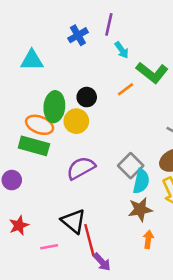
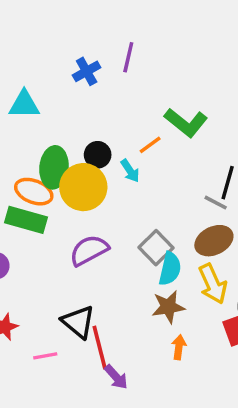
cyan arrow: (122, 50) -> (130, 171), moved
yellow circle: (76, 121) -> (83, 187), size x1.4

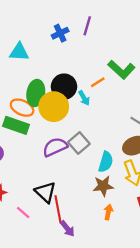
black circle: (98, 155) -> (64, 87), size x1.5
gray square: (156, 248) -> (79, 143), moved
pink line: (45, 356) -> (23, 213), turned 48

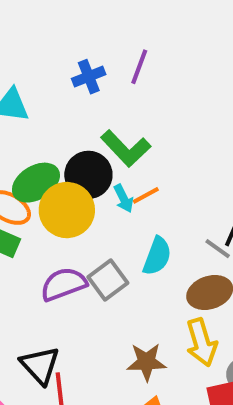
green L-shape: (121, 70) -> (126, 148), moved
orange line: (98, 82) -> (146, 195), moved
green ellipse: (36, 93) -> (36, 183), turned 45
cyan semicircle: (106, 162) -> (157, 256), moved

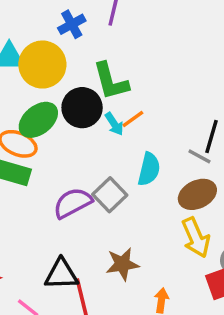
green L-shape: (126, 148) -> (111, 81), turned 36
yellow circle: (67, 210) -> (42, 65), moved
brown star: (146, 362) -> (122, 264), moved
black triangle: (40, 365) -> (61, 274), turned -42

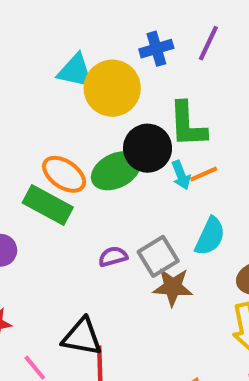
green ellipse: (38, 120) -> (116, 171), moved
purple semicircle: (73, 203) -> (113, 257), size x0.6
brown star: (122, 264) -> (173, 287), moved

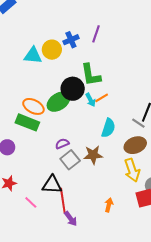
yellow circle: (112, 88) -> (52, 50), moved, size x0.7
gray square: (158, 256) -> (70, 160), moved

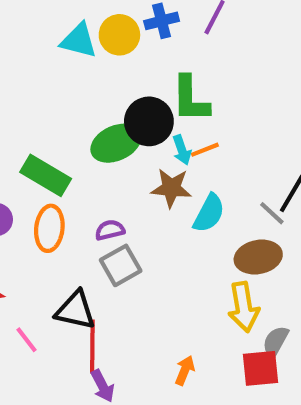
orange ellipse: (33, 106) -> (49, 228), moved, turned 60
brown star: (93, 155) -> (171, 188), moved

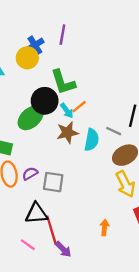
yellow circle: (119, 35) -> (27, 58), moved
gray line: (272, 213) -> (114, 131), moved
purple semicircle: (110, 230) -> (30, 174), moved
gray square: (121, 265) -> (53, 182), turned -35
pink line: (27, 340) -> (28, 245), moved

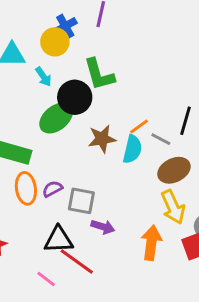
orange line: (79, 107) -> (139, 127), moved
cyan arrow: (67, 111) -> (43, 77), moved
orange arrow: (104, 228) -> (151, 243), moved, size x1.6
red line: (51, 230) -> (77, 261), turned -40
purple arrow: (63, 249) -> (103, 227), moved, turned -30

